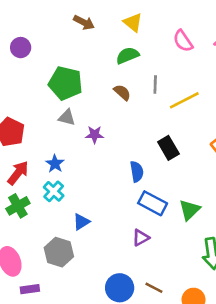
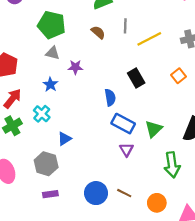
blue star: (55, 164) -> (50, 84), moved
purple triangle: (141, 238) -> (126, 150), moved, turned -32
purple rectangle: (30, 289) -> (50, 194), moved

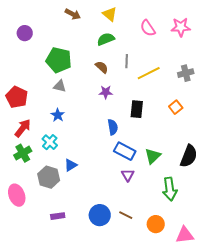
purple star: (75, 67) -> (106, 92), moved
black rectangle: (136, 78) -> (137, 109), turned 36
gray hexagon: (46, 164) -> (49, 177), moved

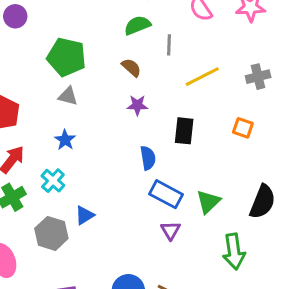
gray line: (127, 61) -> (169, 45), moved
orange square: (176, 107) -> (243, 128), turned -32

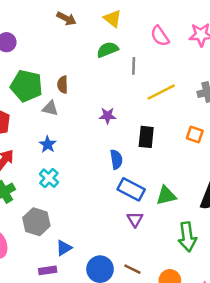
green pentagon: (67, 57) -> (26, 86), moved
brown semicircle: (131, 68) -> (63, 85), moved, turned -133
cyan cross: (53, 181) -> (49, 178), moved
green triangle: (208, 202) -> (166, 196), turned 30
blue triangle: (85, 215) -> (64, 248), moved

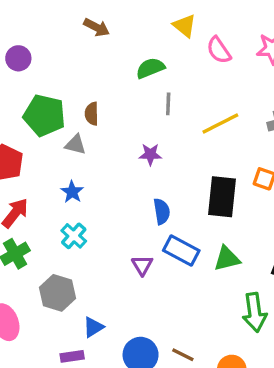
yellow triangle: (112, 19) -> (185, 26), moved
gray line: (134, 66) -> (168, 104), moved
black rectangle: (146, 137) -> (222, 197), moved, size x1.4
purple triangle: (135, 219) -> (142, 265), moved

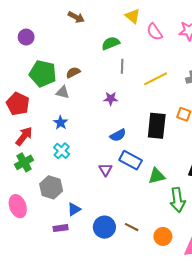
brown semicircle: (92, 114) -> (73, 73), turned 64
blue semicircle: (162, 211) -> (118, 135), turned 70
green triangle: (227, 259) -> (157, 176), moved

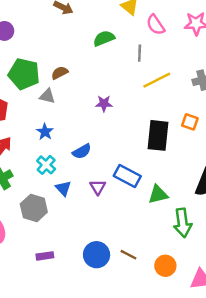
gray line: (122, 66) -> (140, 53), moved
blue semicircle: (118, 135) -> (82, 151), moved
blue triangle: (74, 209) -> (63, 188), moved, turned -40

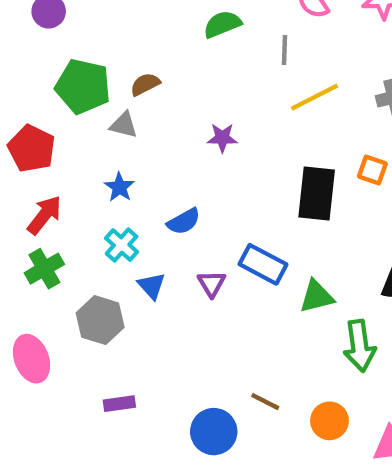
blue circle: (97, 255) -> (214, 432), moved

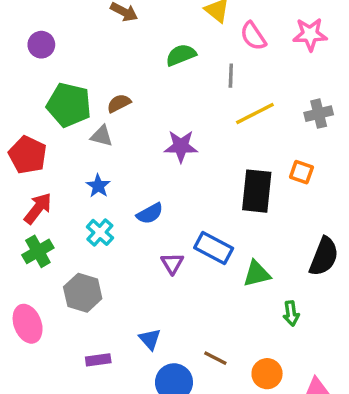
purple star: (222, 138) -> (181, 146), size x1.4
blue triangle: (152, 286) -> (150, 339), moved
green arrow: (360, 346) -> (291, 313), size x0.6

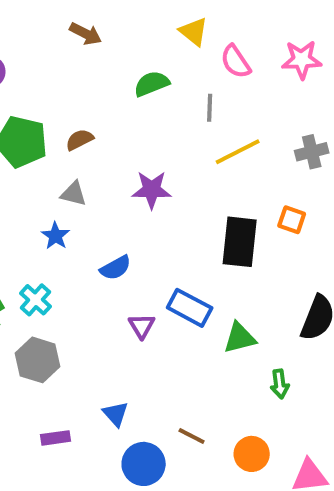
gray triangle: (102, 136) -> (73, 194), moved
cyan cross: (100, 232) -> (35, 300), moved

